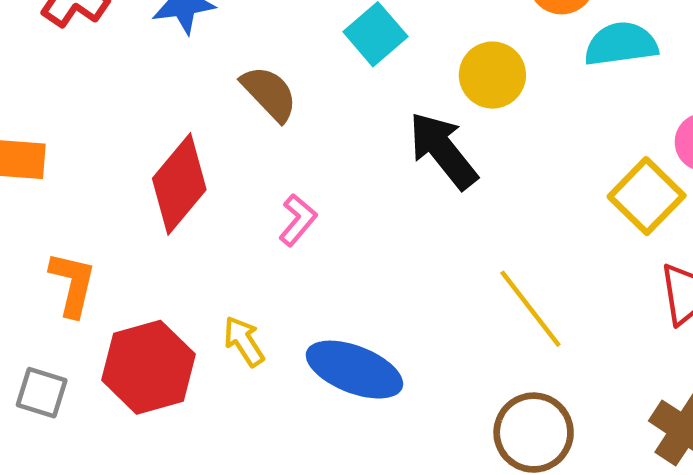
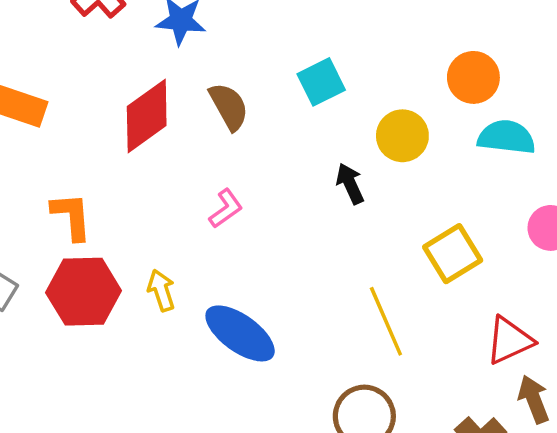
black arrow: (443, 150) -> (350, 184), size x0.6
red diamond: (179, 184) -> (147, 116), moved
yellow square: (647, 196) -> (453, 254), moved
orange L-shape: (72, 284) -> (72, 216), moved, turned -32

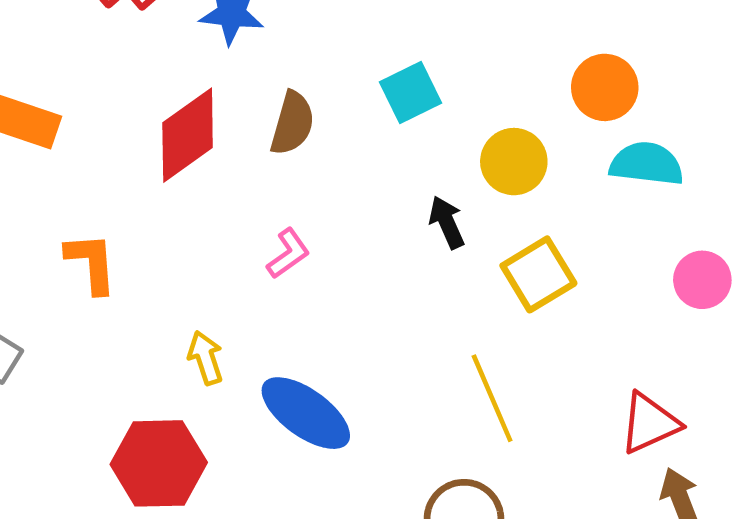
brown semicircle: (229, 106) -> (292, 123), turned 45
yellow square: (453, 254) -> (538, 274), moved
red hexagon: (84, 292) -> (159, 463), moved

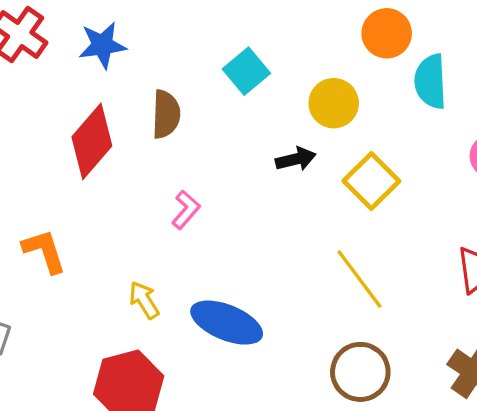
cyan semicircle: (647, 164) -> (431, 81), turned -86
black arrow: (447, 222) -> (296, 159), turned 114

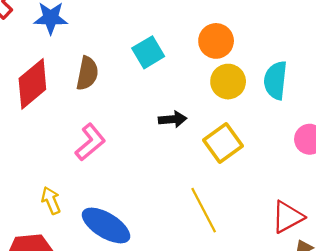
orange circle: (387, 33) -> (216, 41), moved
yellow circle: (334, 103) -> (228, 82), moved
pink L-shape: (186, 210) -> (90, 142), size x1.4

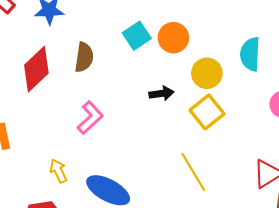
orange circle: (216, 41) -> (173, 38), moved
yellow circle: (228, 82) -> (207, 73), moved

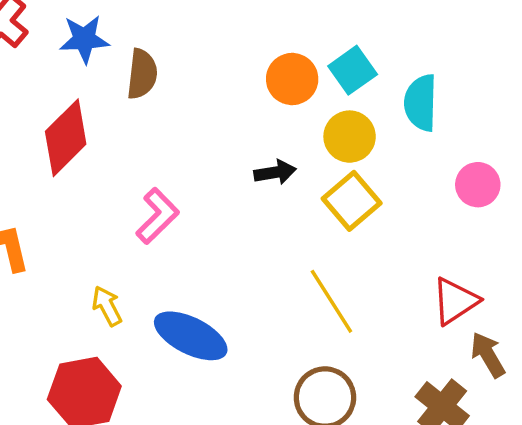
cyan square: (137, 36) -> (353, 70), moved
brown semicircle: (84, 57) -> (142, 74), moved

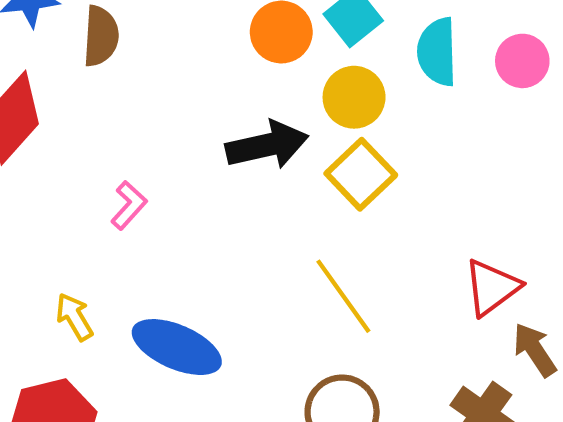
black arrow: (275, 172) -> (267, 145), size x1.6
pink circle: (478, 185) -> (522, 61), moved
pink L-shape: (157, 216) -> (129, 205), size x0.7

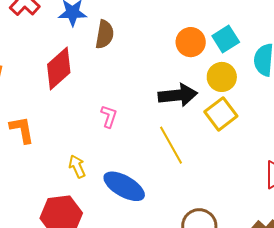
pink L-shape: (129, 205) -> (109, 116), turned -30
yellow line: (343, 296) -> (171, 145), moved

